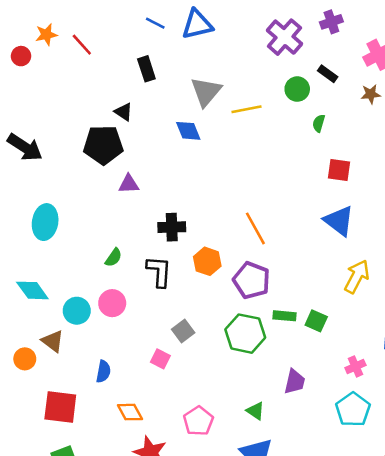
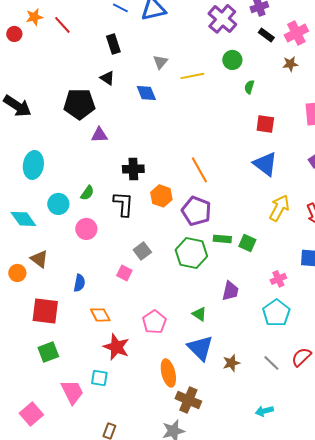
black rectangle: (328, 74) -> (266, 35), moved
gray triangle: (206, 92) -> (160, 62), size x0.6
black triangle: (124, 112) -> (107, 78), moved
cyan circle: (77, 311) -> (58, 204), moved

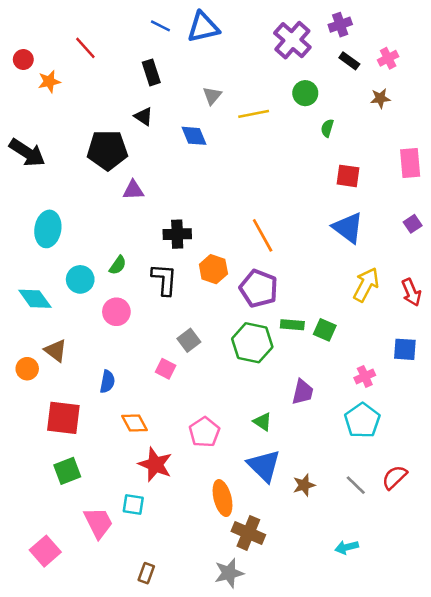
orange star: (34, 17) -> (49, 81), moved
pink cross: (296, 33) -> (388, 58), size x0.7

